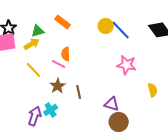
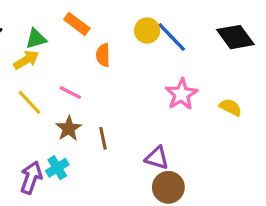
orange semicircle: (66, 54) -> (103, 55), moved
pink star: (127, 65) -> (181, 94), turned 30
yellow semicircle: (153, 90) -> (230, 107), moved, turned -48

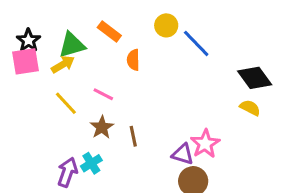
yellow circle: (147, 30) -> (166, 25), moved
black diamond: (235, 37) -> (255, 78), moved
green triangle: (36, 39) -> (72, 45), size x1.4
pink star: (181, 94) -> (205, 144), moved

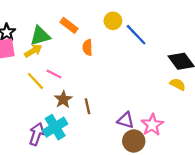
pink line: (103, 94) -> (54, 74), moved
pink star: (205, 144) -> (152, 125), moved
cyan cross: (91, 163) -> (55, 127), size x1.5

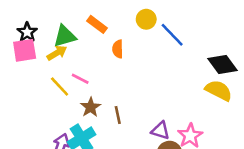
yellow semicircle: (178, 84) -> (219, 90), size x1.5

